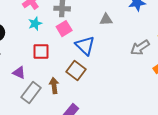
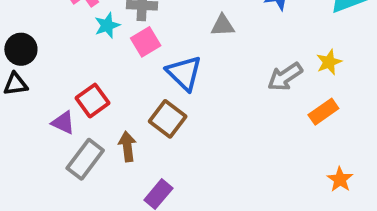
cyan star: (35, 24) -> (107, 25), moved
red square: (41, 52) -> (92, 101), moved, turned -36

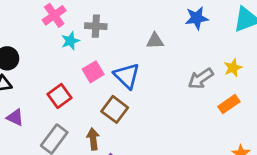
pink square: (146, 42) -> (93, 72), moved
purple triangle: (63, 123) -> (15, 117), moved
brown arrow: (127, 146) -> (93, 139), moved

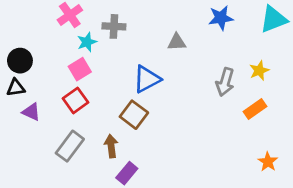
pink square: (93, 72) -> (80, 69), moved
blue triangle: (127, 76) -> (147, 79), turned 48
gray arrow: (201, 79) -> (225, 82), turned -40
purple triangle: (15, 117) -> (31, 112), moved

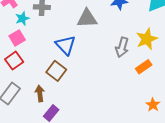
gray triangle: (177, 42) -> (87, 18), size x1.5
yellow star: (259, 71) -> (147, 39), size x1.5
blue triangle: (147, 79) -> (66, 45), turned -45

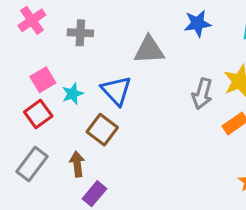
cyan star: (22, 18) -> (73, 94), moved

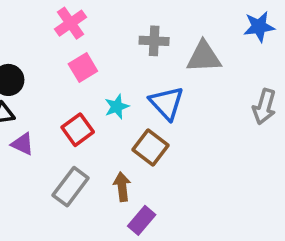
gray cross: (80, 33) -> (154, 41), moved
pink square: (43, 80) -> (83, 68), moved

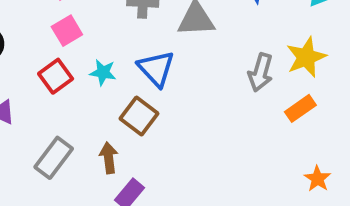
cyan star: (117, 107) -> (103, 72), turned 30
red square: (78, 130) -> (56, 76), moved

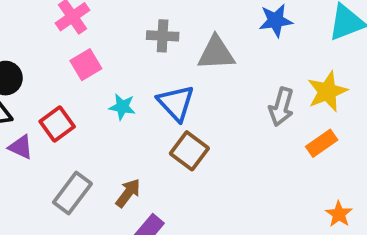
red square: (56, 76) -> (57, 124), moved
brown square: (139, 116) -> (189, 151), moved
brown arrow: (109, 158) -> (128, 193), turned 44

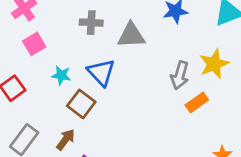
orange rectangle: (322, 143) -> (197, 102), moved
brown square: (189, 151) -> (81, 104), moved

